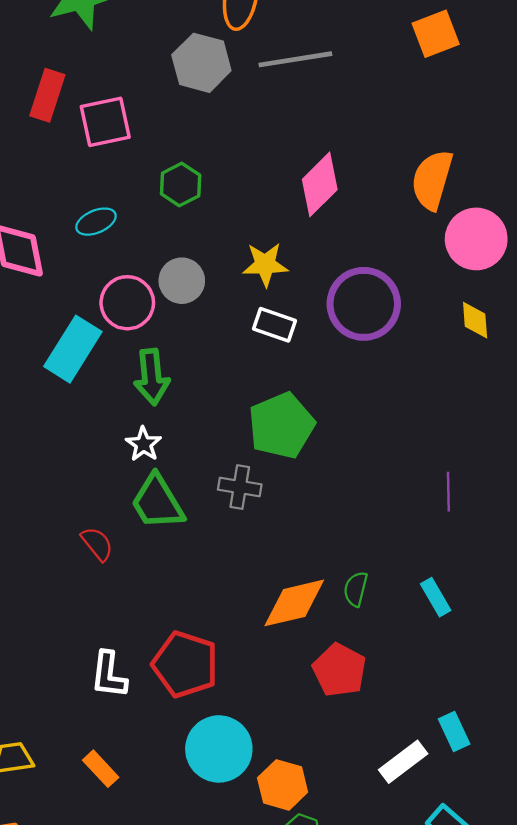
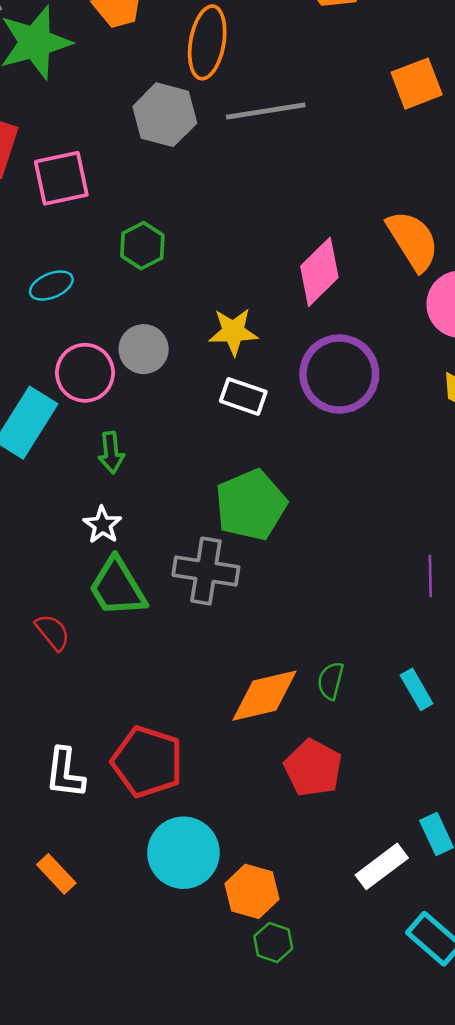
orange semicircle: (432, 180) -> (413, 241), turned 132
pink diamond: (320, 184) -> (319, 272), moved
green arrow: (152, 377) -> (111, 453), size x0.7
gray cross: (240, 487) -> (206, 571), size x1.4

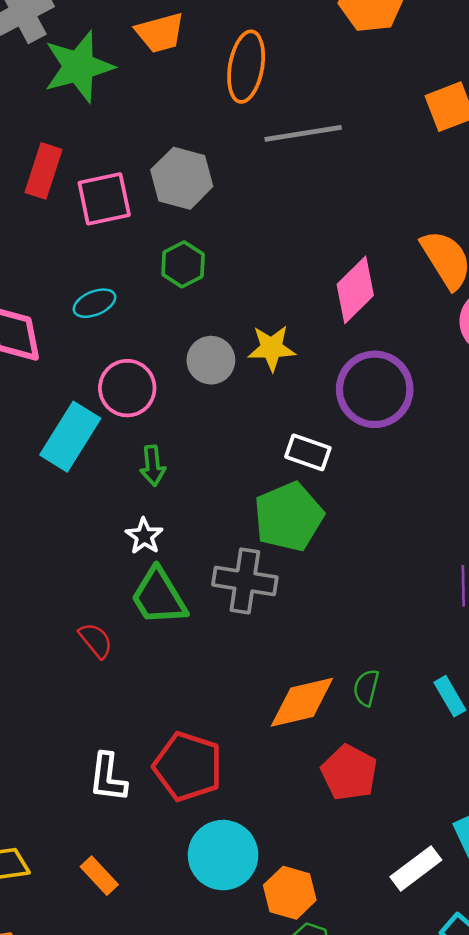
gray hexagon: (165, 115) -> (182, 178), moved
gray circle: (144, 349) -> (211, 360), moved
white rectangle: (243, 396) -> (308, 452), moved

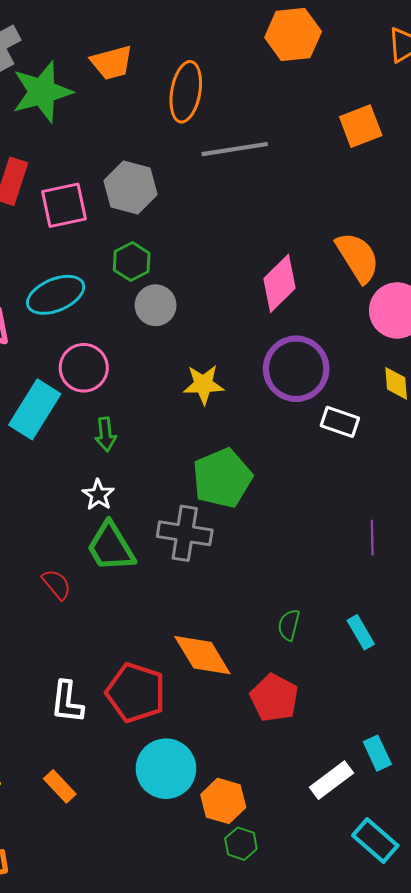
cyan ellipse: (94, 303) -> (56, 295), size x1.6
yellow star: (272, 348) -> (203, 384), moved
gray circle: (211, 360) -> (156, 305), moved
white rectangle: (308, 452) -> (340, 422), moved
orange diamond: (302, 702) -> (202, 655), moved, turned 72

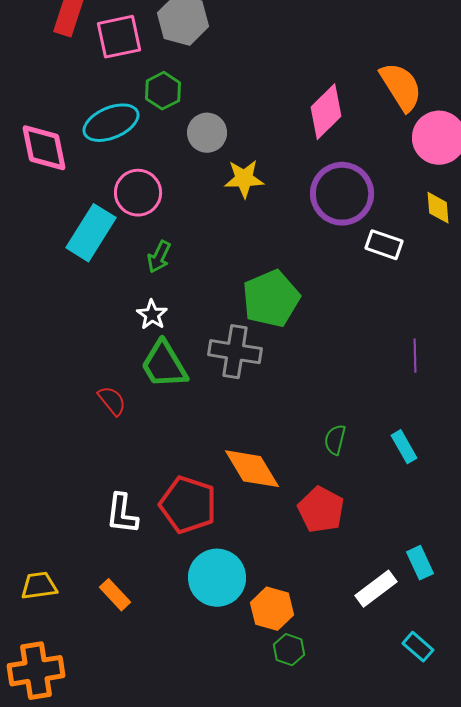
green hexagon: (132, 262) -> (163, 91), moved
yellow star: (203, 384) -> (244, 179), moved
green arrow: (106, 434) -> (159, 257), turned 32
cyan rectangle: (375, 841) -> (418, 647), size x0.7

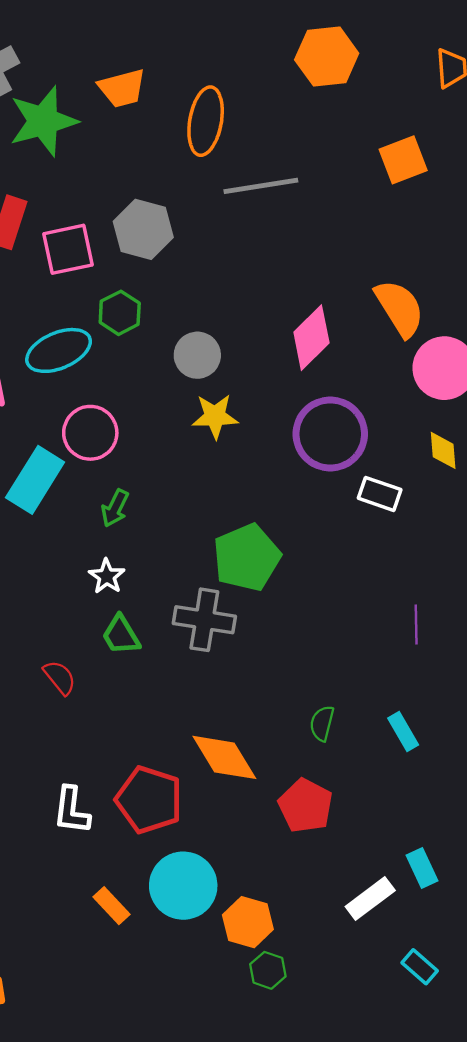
gray circle: (207, 133) -> (197, 355), moved
green trapezoid: (164, 365) -> (121, 635), size x0.7
orange rectangle: (115, 595) -> (111, 906), moved

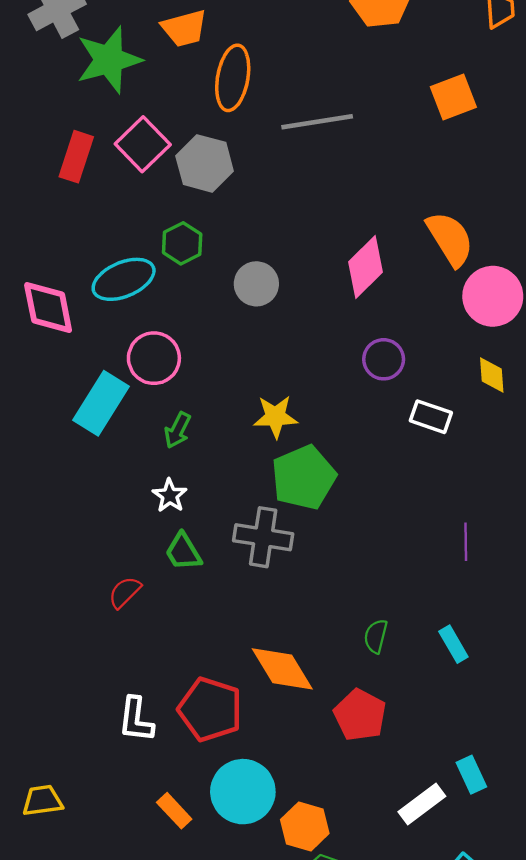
orange ellipse: (206, 121) -> (233, 78), moved
pink square: (68, 249) -> (143, 144), moved, turned -32
yellow star: (215, 416) -> (276, 417), moved
purple circle: (330, 434) -> (384, 359), size x0.6
red semicircle: (60, 677) -> (125, 592), turned -96

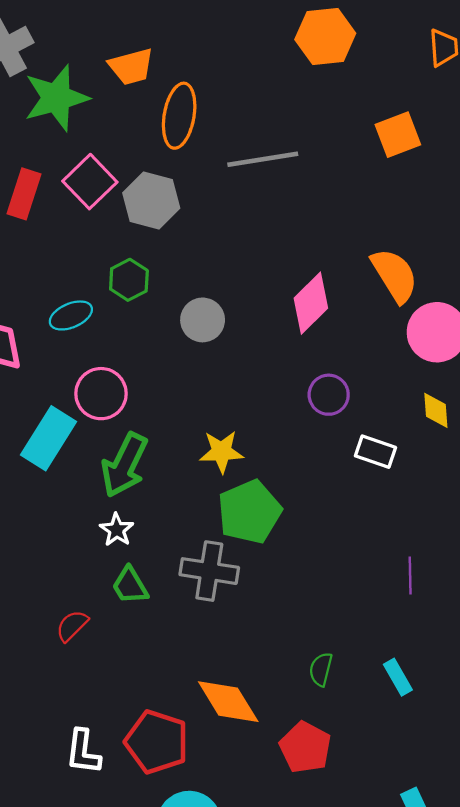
cyan ellipse: (124, 279) -> (71, 315), size x0.7
green arrow: (178, 430) -> (124, 465), size x1.8

